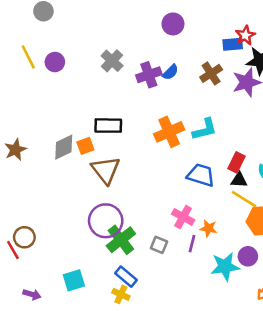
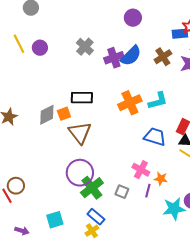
blue semicircle: (170, 72) -> (131, 56), size x1.6
yellow cross: (121, 294) -> (92, 231), turned 32

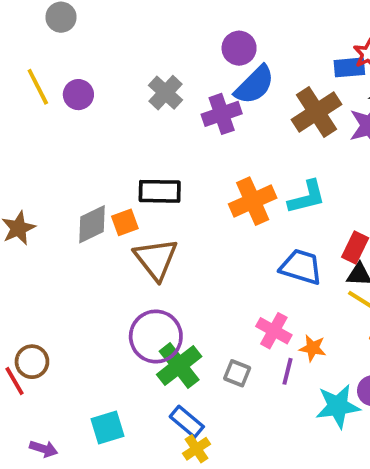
purple circle: (133, 18) -> (239, 48), moved
blue semicircle: (131, 56) -> (255, 85), moved
brown cross: (163, 57) -> (316, 112), size x1.4
yellow cross: (92, 231) -> (196, 449), moved

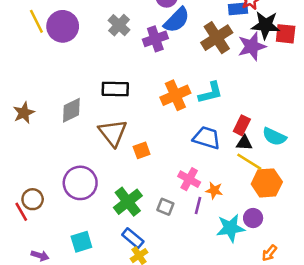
purple circle: (78, 95) -> (63, 26), size x1.6
orange square: (125, 222) -> (142, 150), moved
purple circle: (156, 336) -> (80, 183), moved

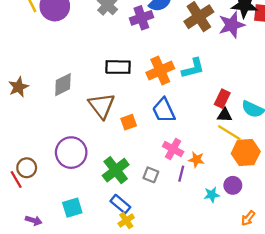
black rectangle: (115, 89) -> (118, 67), moved
blue trapezoid: (207, 138) -> (164, 110), moved, turned -132
cyan star: (230, 228) -> (212, 195), size x0.6

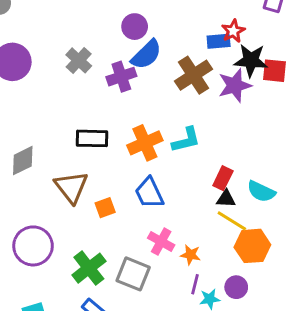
purple line: (181, 174) -> (195, 284), moved
gray square: (151, 175) -> (133, 274), size x1.6

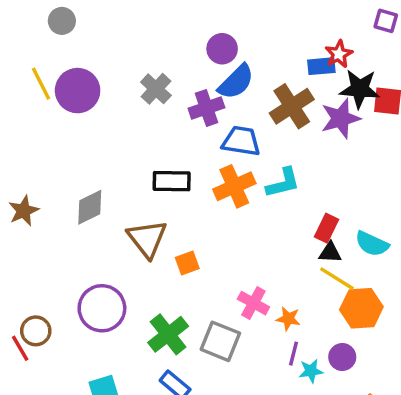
blue trapezoid: (149, 193) -> (241, 141), moved, turned 124

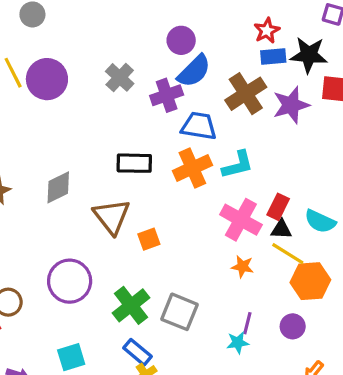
red star: (339, 54) -> (267, 31), moved
black star: (360, 89) -> (309, 55), moved
pink cross: (253, 303) -> (241, 220), moved, size x1.4
orange star: (288, 319) -> (243, 267), moved
cyan star: (311, 371) -> (238, 343), moved

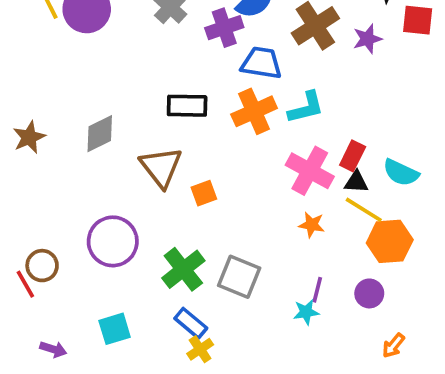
purple star: (291, 105) -> (367, 39), size x0.7

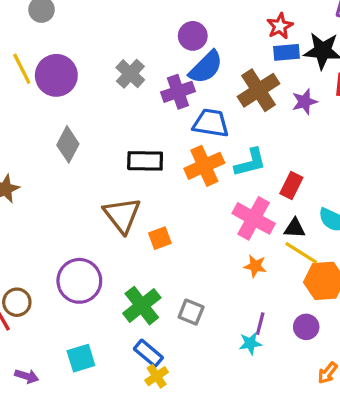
gray diamond: (100, 134) -> (68, 144), moved, turned -36
red rectangle: (353, 156) -> (291, 186), moved
gray square: (239, 277) -> (191, 312), size x0.7

